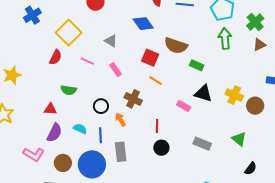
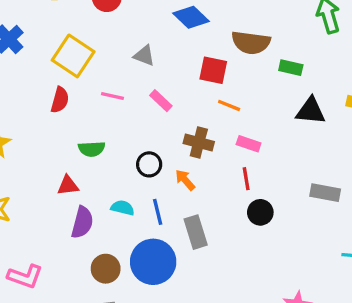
pink rectangle: (184, 106) -> (249, 144), moved
pink L-shape: (34, 154) -> (25, 276), moved

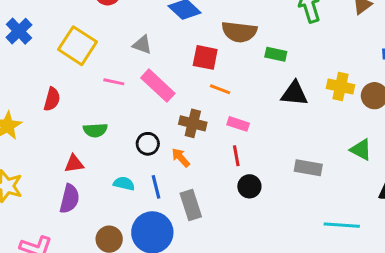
red semicircle: (60, 100) -> (52, 99), moved
pink rectangle: (161, 101) -> (158, 86), size x1.6
purple semicircle: (82, 222) -> (70, 199), moved

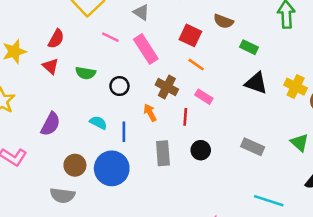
brown semicircle: (239, 32) -> (223, 21), size x0.7
black circle: (148, 144) -> (119, 86), moved
red line: (236, 156) -> (185, 117), moved
red triangle: (74, 164) -> (51, 66), moved, turned 36
gray rectangle: (191, 205) -> (163, 153), moved

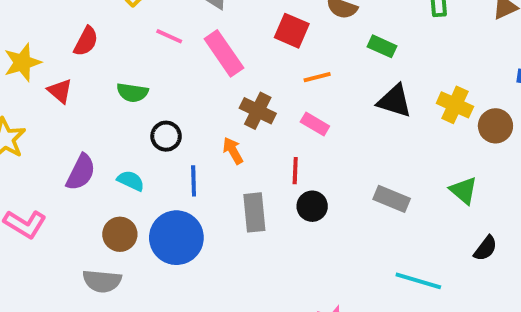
orange line: (196, 65) -> (317, 77), moved, turned -48
red triangle: (51, 66) -> (60, 91), moved
black circle: (119, 86) -> (166, 136), moved
red line: (185, 117) -> (295, 171), moved
cyan semicircle: (98, 123) -> (131, 181), moved

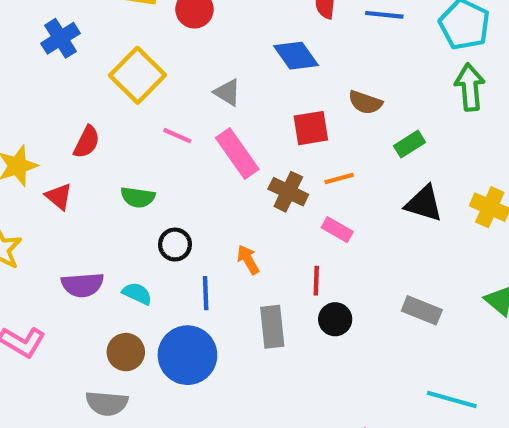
red square: (292, 31) -> (311, 128), turned -32
green rectangle: (382, 46) -> (410, 144), turned -56
brown cross: (258, 111) -> (288, 192), moved
purple semicircle: (81, 172) -> (82, 285), turned 60

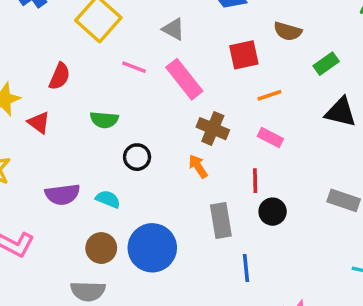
brown cross: (288, 192) -> (213, 129), moved
blue line: (206, 293) -> (246, 268), moved

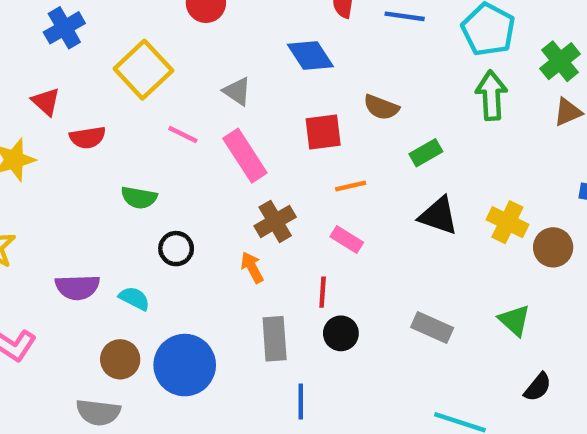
red semicircle: (60, 76) -> (88, 138), turned 52
red triangle: (39, 123) -> (46, 102), moved
brown cross: (213, 129) -> (275, 221), turned 32

